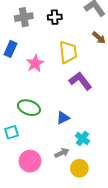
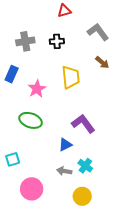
purple L-shape: (80, 81) -> (83, 124), moved
green ellipse: (29, 108) -> (31, 120), moved
gray arrow: (62, 153) -> (64, 171), moved, turned -144

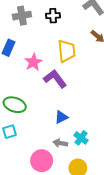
green ellipse: (31, 120) -> (15, 105), moved
purple L-shape: (83, 124) -> (55, 79), moved
pink circle: (32, 189) -> (42, 161), moved

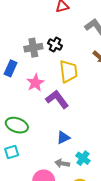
gray cross: (22, 16) -> (33, 48), moved
black cross: (53, 16) -> (55, 45), moved, turned 32

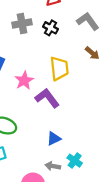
black cross: (55, 45) -> (51, 28), moved
gray cross: (33, 48) -> (22, 23), moved

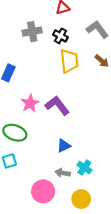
yellow trapezoid: (59, 68) -> (69, 61), moved
pink star: (24, 80) -> (30, 103), moved

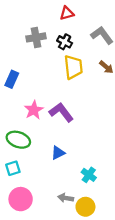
blue triangle: (64, 146) -> (58, 153), moved
gray arrow: (63, 173) -> (66, 198), moved
pink circle: (43, 191) -> (21, 199), moved

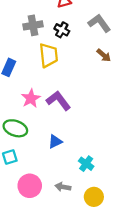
yellow trapezoid: (73, 67) -> (49, 55), moved
pink circle: (21, 199) -> (30, 186), moved
yellow circle: (85, 207) -> (94, 197), moved

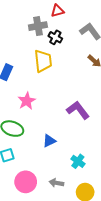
gray cross: (33, 25) -> (38, 26), moved
purple L-shape: (58, 101) -> (78, 110), moved

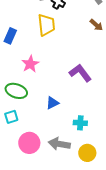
cyan cross: (78, 161) -> (80, 123), turned -32
gray arrow: (56, 183) -> (59, 144), size x1.5

